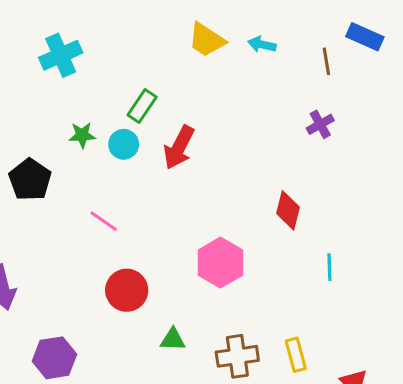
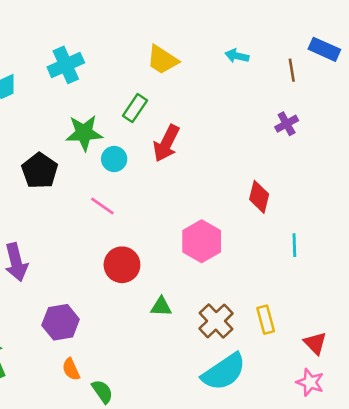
yellow trapezoid: (207, 40) -> (162, 60), moved
green star: (82, 135) -> (84, 133), size x1.6
cyan circle: (124, 144) -> (114, 159), moved
brown cross: (237, 356) -> (216, 321), turned -36

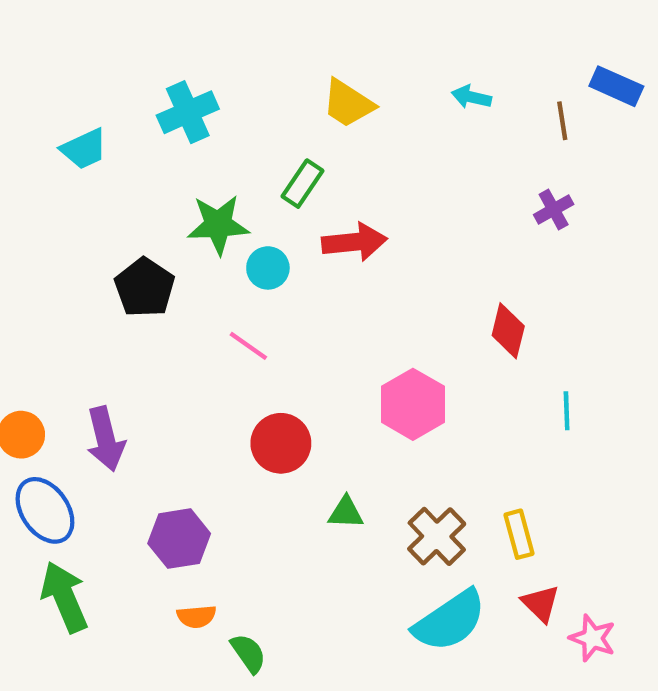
red arrow: (166, 143) -> (354, 242), turned -123
red triangle: (315, 343) -> (541, 603), moved
orange semicircle: (71, 369) -> (196, 616), turned -70

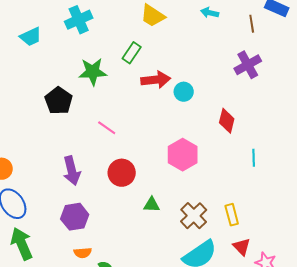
purple cross: (554, 210) -> (248, 65), size x1.5
cyan circle: (268, 268) -> (184, 92), moved
purple arrow: (106, 439) -> (72, 171), moved

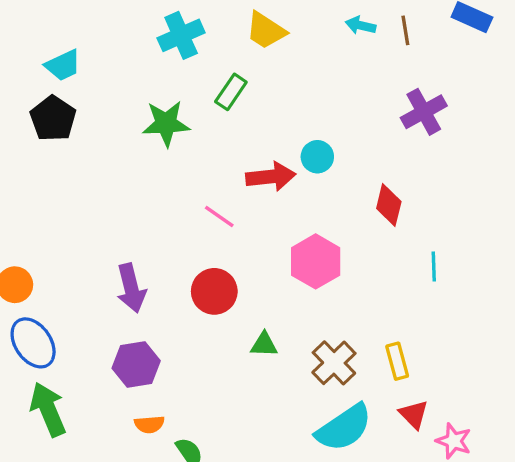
cyan cross: (79, 20) -> (181, 35), moved
brown line: (252, 24) -> (405, 30), moved
red arrow: (156, 80) -> (271, 177), moved
black pentagon: (59, 101) -> (53, 118), moved
pink line: (107, 128) -> (219, 217), moved

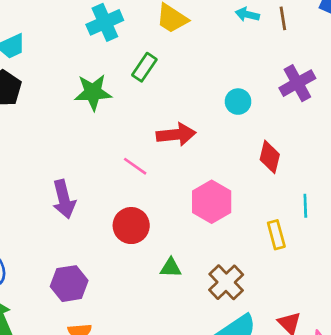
cyan circle: (317, 157) -> (238, 102), moved
purple arrow: (131, 288) -> (64, 199), moved
yellow rectangle: (397, 361) -> (276, 235), moved

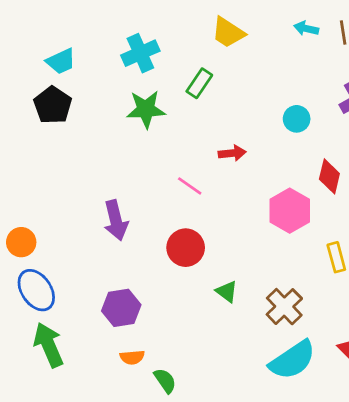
cyan cross: (105, 22) -> (140, 53), moved
red arrow: (176, 135) -> (232, 153), size x0.7
pink hexagon: (212, 202) -> (290, 211), moved
green triangle: (171, 268) -> (227, 291), turned 35

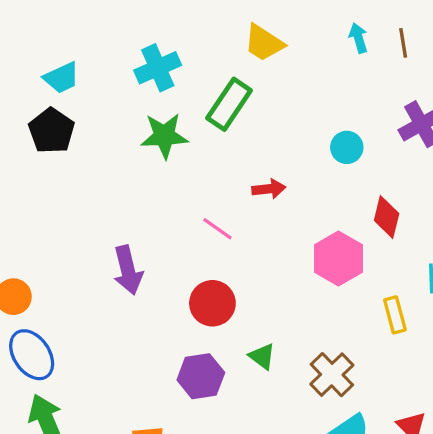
cyan arrow: (306, 28) -> (358, 38), turned 60
green rectangle: (199, 83) -> (229, 104), size x1.4
purple hexagon: (121, 308) -> (201, 376), moved

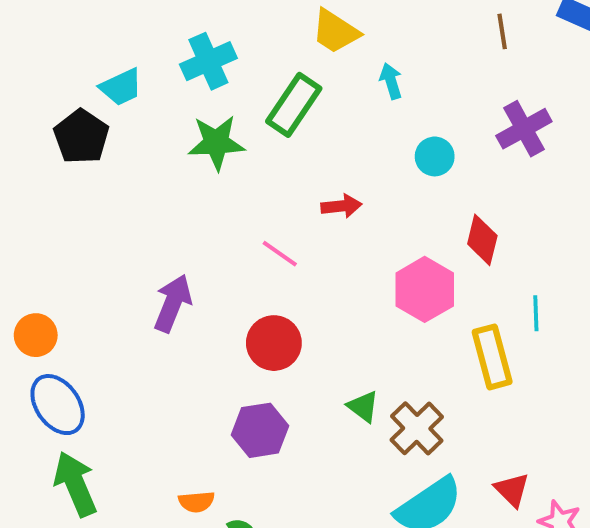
cyan arrow: (358, 38) -> (391, 81), moved
cyan trapezoid: (62, 78) -> (121, 87), moved
purple arrow: (128, 270) -> (173, 303), turned -144
yellow rectangle: (395, 315) -> (492, 357), size x1.4
green triangle: (262, 356) -> (363, 407), moved

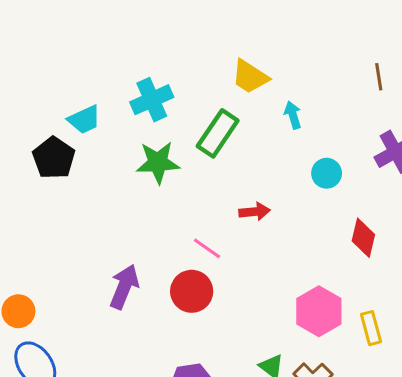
pink hexagon: (425, 289) -> (319, 311), moved
red circle: (274, 343) -> (192, 291), moved
yellow rectangle: (492, 357) -> (371, 328), size x0.7

